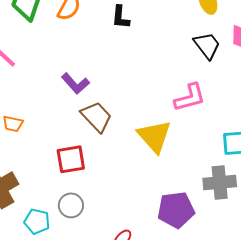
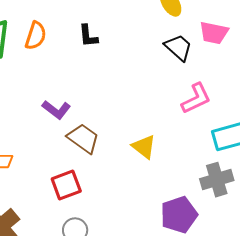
pink L-shape: (190, 97) -> (196, 99), moved
yellow triangle: (154, 136) -> (144, 147), size x0.7

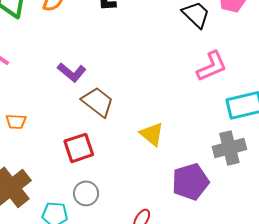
yellow triangle: (144, 147) -> (152, 134), moved

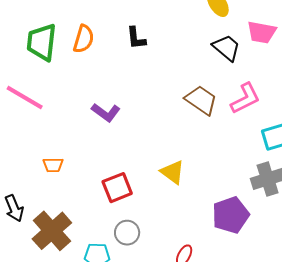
brown trapezoid: (98, 102) -> (201, 100), moved
yellow triangle: (152, 134) -> (173, 172), moved

